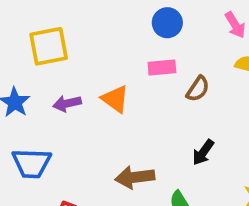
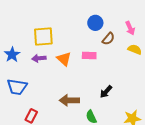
yellow square: (49, 46) -> (43, 37), moved
pink rectangle: (162, 67) -> (89, 56), moved
brown semicircle: (198, 89) -> (108, 39), moved

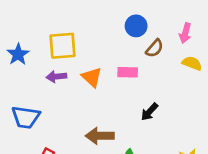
pink arrow: (130, 28) -> (185, 33), turned 40
blue star: (12, 55) -> (18, 54), moved
black arrow: (106, 92) -> (149, 112), moved

